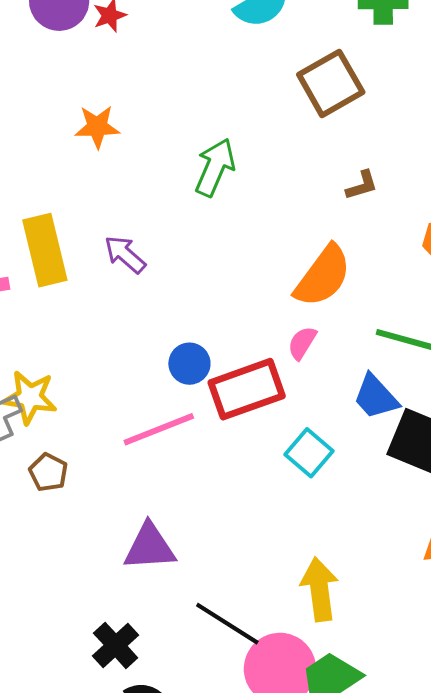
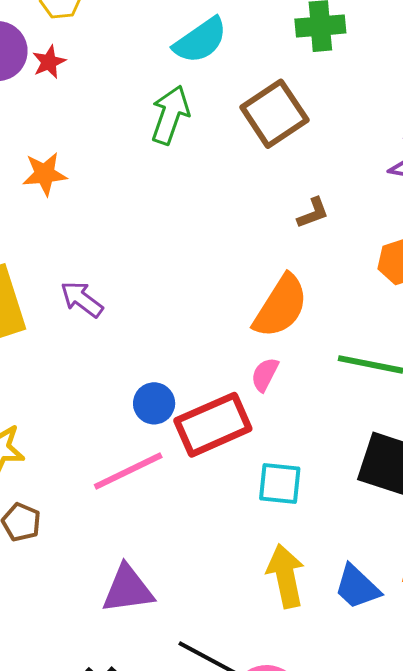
green arrow: (215, 167) -> (170, 115), moved
blue trapezoid: (376, 397) -> (357, 587), moved
cyan square: (309, 453) -> (280, 484), turned -30
yellow arrow: (319, 589) -> (286, 576), moved

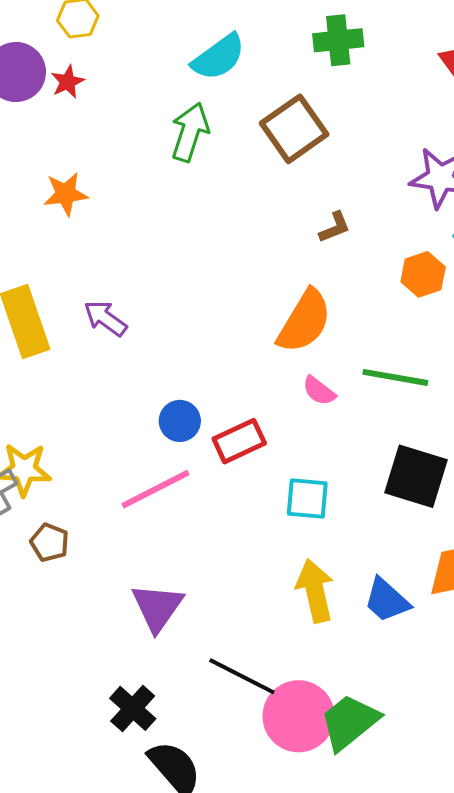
pink semicircle: (265, 375) -> (319, 391), moved, turned -78
red rectangle: (213, 425) -> (239, 441), size x0.7
purple triangle: (128, 589) -> (157, 607), turned -46

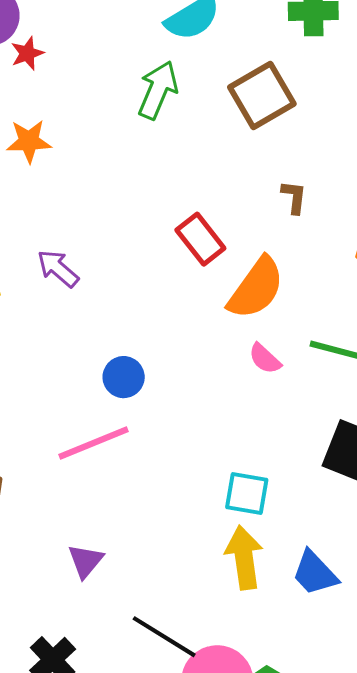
red star: (68, 82) -> (27, 53), moved
brown L-shape: (335, 227) -> (294, 197), turned -66
red rectangle: (239, 441) -> (200, 239), moved, turned 72
cyan square: (307, 498) -> (247, 493), moved
purple triangle: (157, 607) -> (86, 561), size x0.7

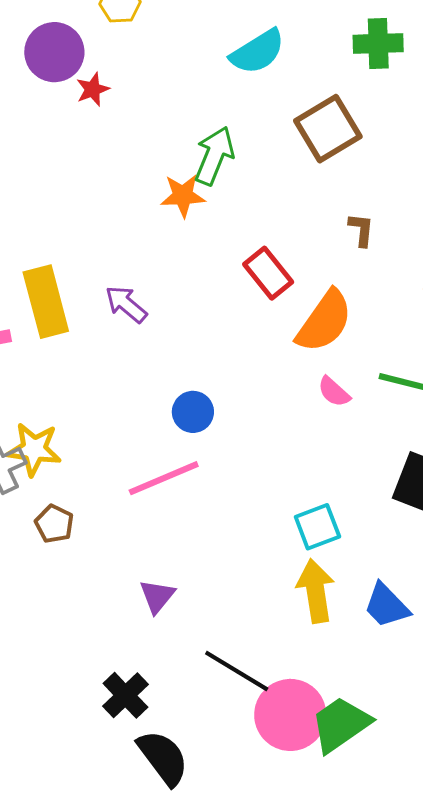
green arrow: (158, 90) -> (214, 156), moved
orange star: (29, 141) -> (183, 196), moved
cyan square: (247, 493) -> (317, 527), turned -30

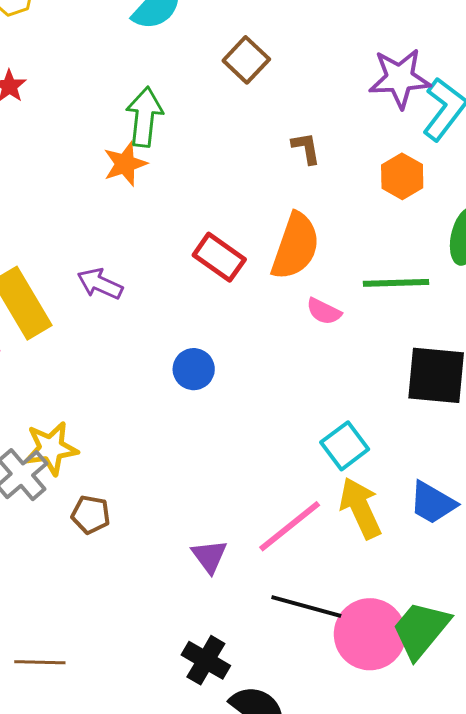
brown square: (328, 129) -> (246, 60), size x0.7
red rectangle: (268, 273) -> (219, 257), moved
pink line: (164, 478) -> (290, 526), moved

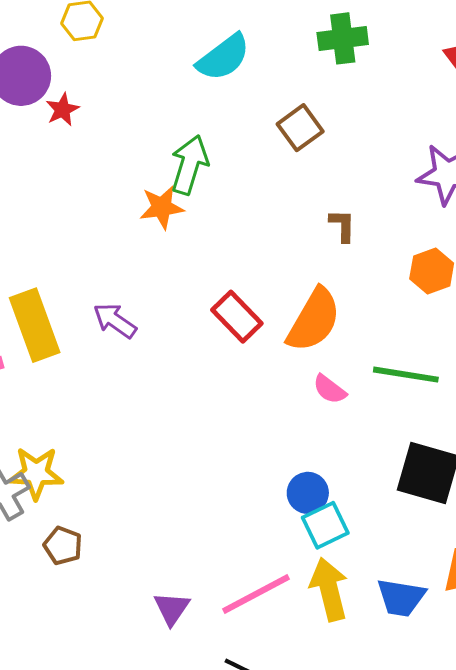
blue circle: (194, 369) -> (308, 493), moved
blue trapezoid: (433, 503) -> (401, 598), turned -32

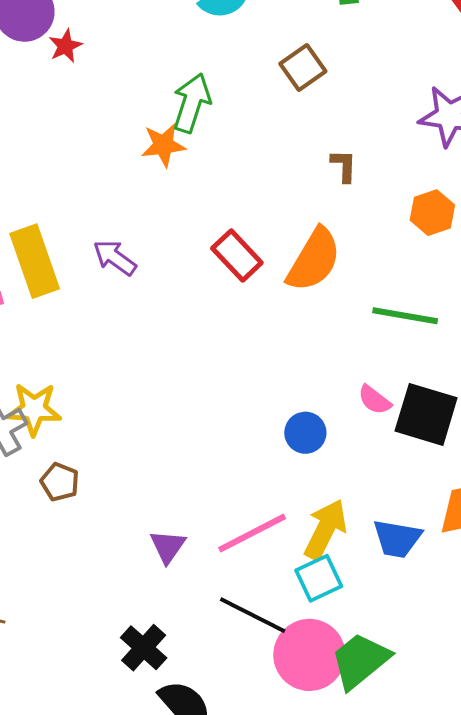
pink semicircle: (330, 389) -> (374, 400), moved
cyan square: (325, 525) -> (319, 578), moved
yellow arrow: (329, 589) -> (325, 529), turned 40

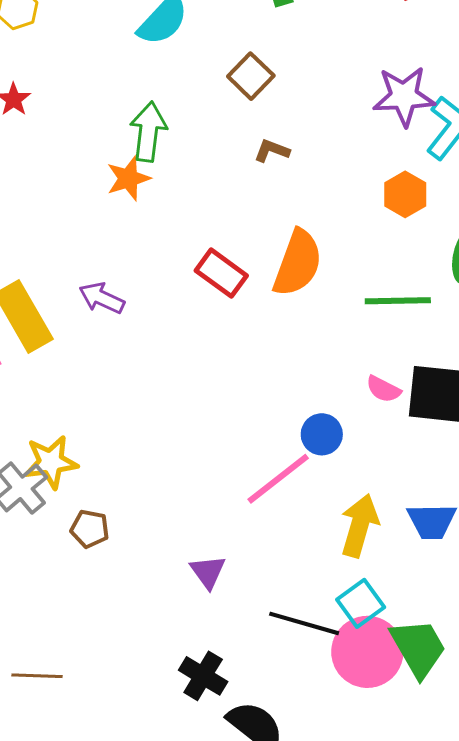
brown L-shape: (344, 166) -> (272, 151), moved, turned -60
pink line: (252, 533) -> (278, 479), moved
cyan square: (319, 578) -> (361, 603), moved
green trapezoid: (360, 661) -> (418, 648), turned 110

